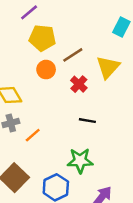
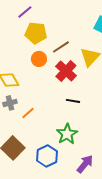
red cross: (79, 84) -> (66, 71), size x1.5
green star: (80, 161) -> (67, 134), turned -30

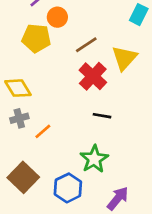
yellow pentagon: (36, 33) -> (36, 38), moved
orange circle: (39, 59) -> (57, 17), moved

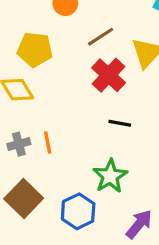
yellow pentagon: (36, 38) -> (35, 50), moved
gray cross: (19, 118) -> (19, 144), moved
orange line: (43, 131) -> (48, 142), turned -60

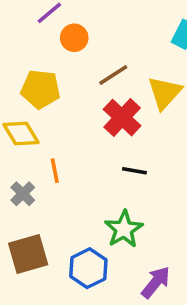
orange line: (48, 142) -> (55, 171), moved
gray cross: (19, 144) -> (23, 194), turned -30
brown square: (24, 199) -> (28, 254), turned 30

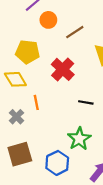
brown line: (113, 75) -> (75, 32), moved
red cross: (122, 118) -> (63, 69), moved

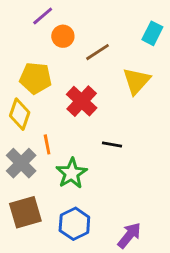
yellow diamond: (15, 79) -> (20, 114), turned 50
gray cross: (16, 117) -> (21, 163), size x1.5
green star: (79, 139) -> (72, 173), moved

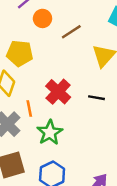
red cross: (82, 101) -> (58, 92), moved
black line: (112, 144) -> (97, 98), moved

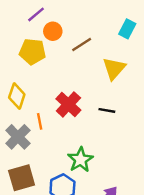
yellow pentagon: (20, 53) -> (32, 52), moved
green star: (50, 133) -> (80, 160), moved

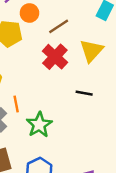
red cross: (68, 104) -> (55, 57), moved
green star: (80, 160) -> (39, 125), moved

